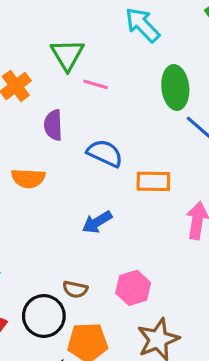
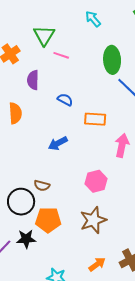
cyan arrow: (142, 25) -> (93, 19), size x0.7
blue semicircle: (105, 153) -> (65, 100), size x0.7
orange semicircle: (28, 178) -> (15, 113), turned -100
pink hexagon: (133, 288) -> (96, 181), moved

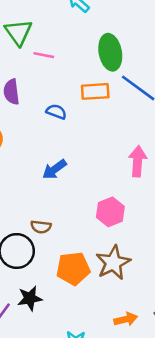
orange rectangle: (95, 119) -> (95, 91), moved
orange pentagon: (48, 220) -> (73, 269), moved
orange arrow: (97, 264) -> (126, 319), turned 30

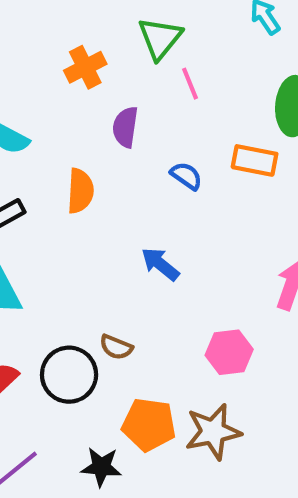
pink line: (44, 55) -> (190, 84), turned 42
blue arrow: (54, 169) -> (160, 264), turned 60
black star: (30, 298) -> (101, 467), moved

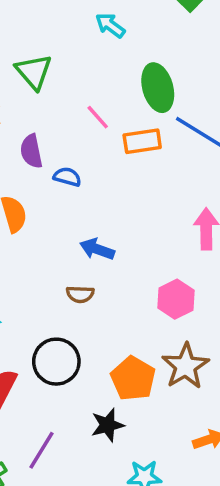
pink line: (190, 84) -> (98, 117), moved
blue semicircle: (186, 176) -> (67, 177), moved
brown semicircle: (116, 347) -> (80, 294), moved
orange pentagon: (149, 425) -> (133, 378), turned -30

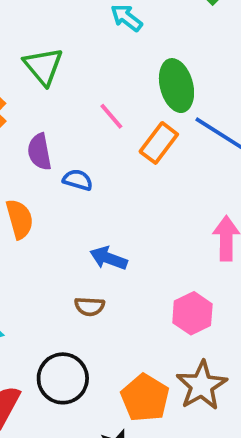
orange rectangle: (142, 141) -> (159, 143), turned -45

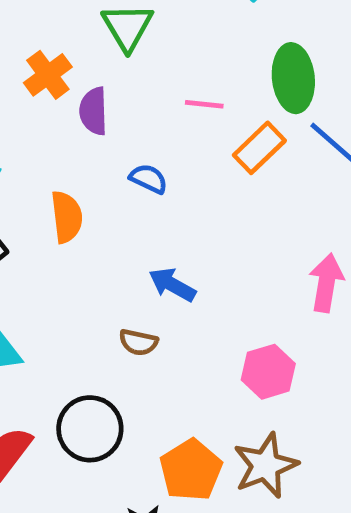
pink line: (111, 116) -> (204, 104), turned -52
purple semicircle: (39, 152) -> (93, 111), moved

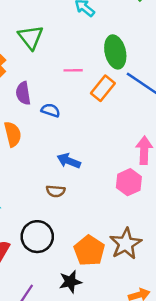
purple semicircle: (93, 111) -> (23, 93), moved
pink hexagon: (268, 372) -> (129, 182), moved

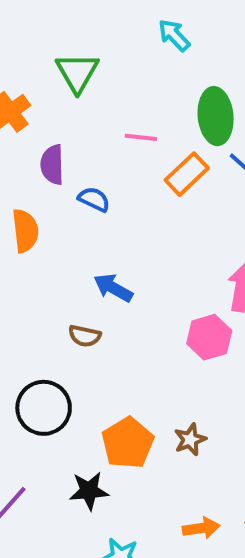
brown star: (126, 244) -> (190, 440), size x0.6

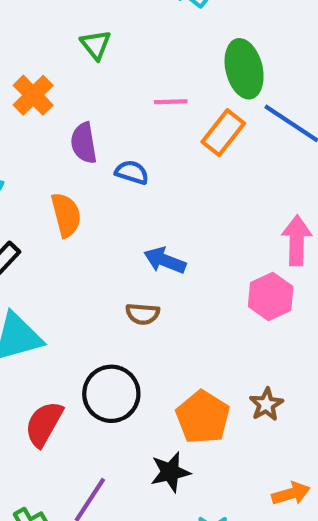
green triangle: (77, 72) -> (96, 45), size x0.7

